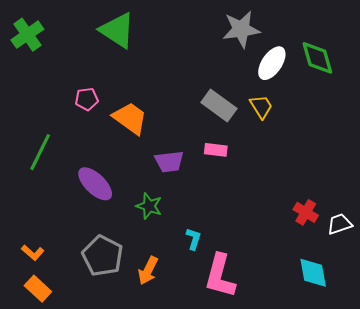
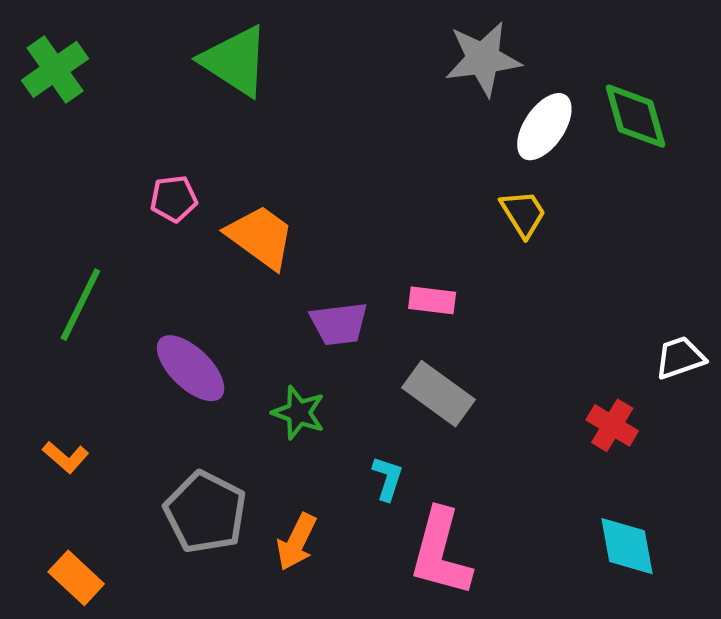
gray rectangle: (219, 106) -> (438, 394), moved
white trapezoid: (340, 224) -> (680, 358), moved
orange L-shape: (33, 253) -> (66, 457), moved

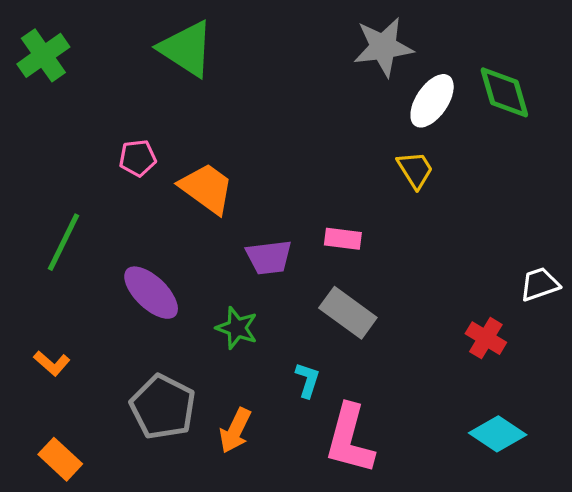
cyan diamond: (627, 546) -> (498, 434), turned -46

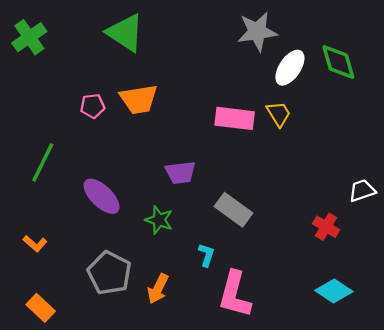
orange trapezoid: (207, 188) -> (139, 99), moved, turned 135
pink rectangle: (343, 239) -> (235, 118), moved, size x1.6

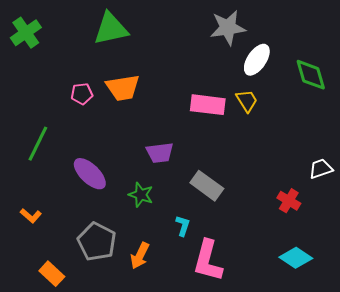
green triangle: (125, 33) -> (111, 29), turned -45
green diamond: (338, 62) -> (311, 75), moved
orange rectangle: (41, 308) -> (52, 274), moved

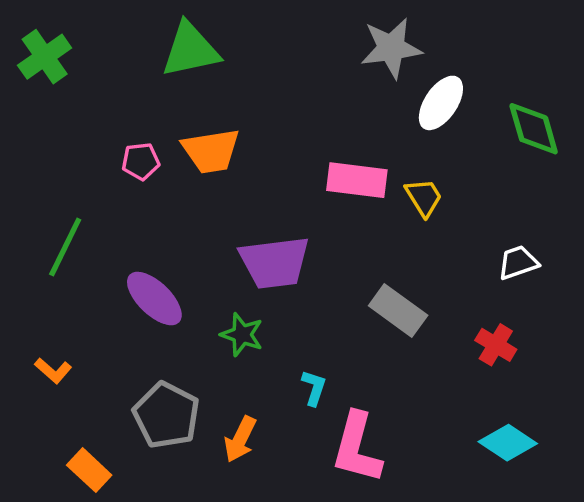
yellow trapezoid: (247, 101) -> (424, 197), moved
purple trapezoid: (160, 153) -> (274, 262), size x1.5
white trapezoid: (321, 169) -> (518, 262), moved
gray rectangle: (207, 186) -> (398, 311), moved

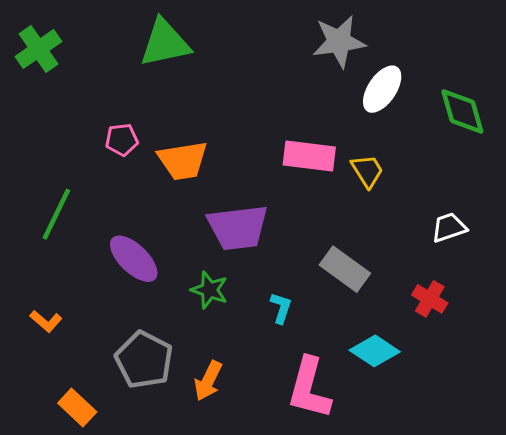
orange trapezoid: (211, 151) -> (183, 161), moved
cyan L-shape: (314, 388) -> (281, 308), moved
cyan diamond: (508, 443) -> (375, 351), moved

